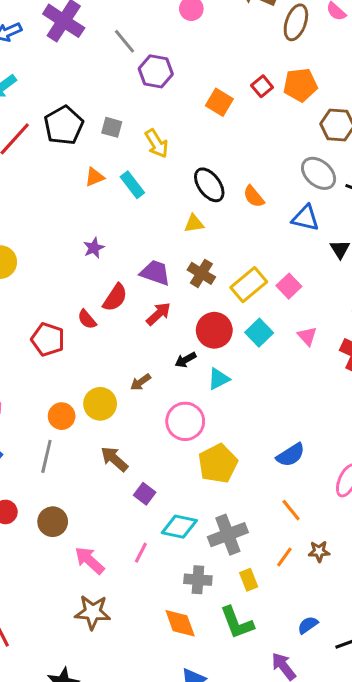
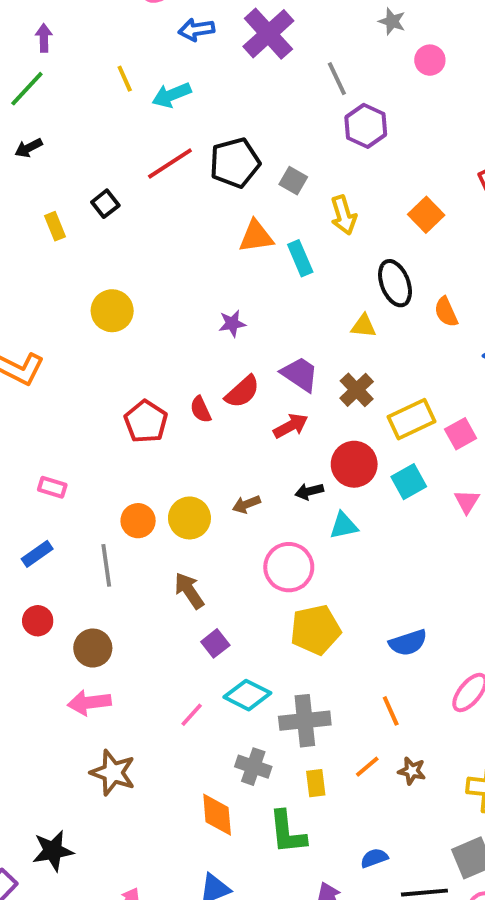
orange square: (219, 102) -> (426, 215), moved
orange triangle: (95, 177) -> (256, 236), size x1.4
gray line: (46, 456) -> (106, 565), turned -36
pink arrow: (90, 560) -> (89, 703), moved, turned -64

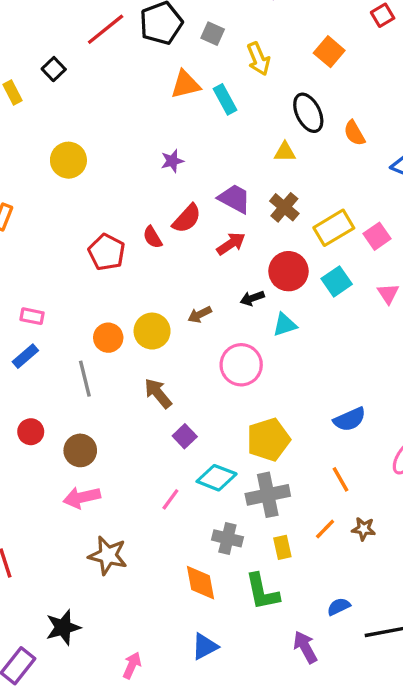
blue rectangle: (37, 554) -> (25, 356), moved
yellow pentagon: (315, 630) -> (268, 440), moved

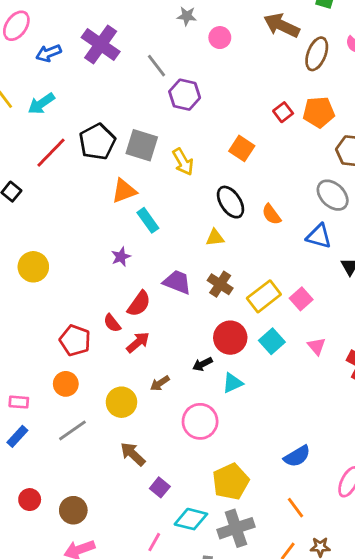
gray square: (213, 34) -> (142, 145), size x1.6
cyan rectangle: (225, 99) -> (148, 220), moved
red arrow: (231, 244) -> (138, 342), moved
orange circle: (108, 338) -> (66, 384), moved
gray line: (85, 379) -> (72, 430), moved, turned 76

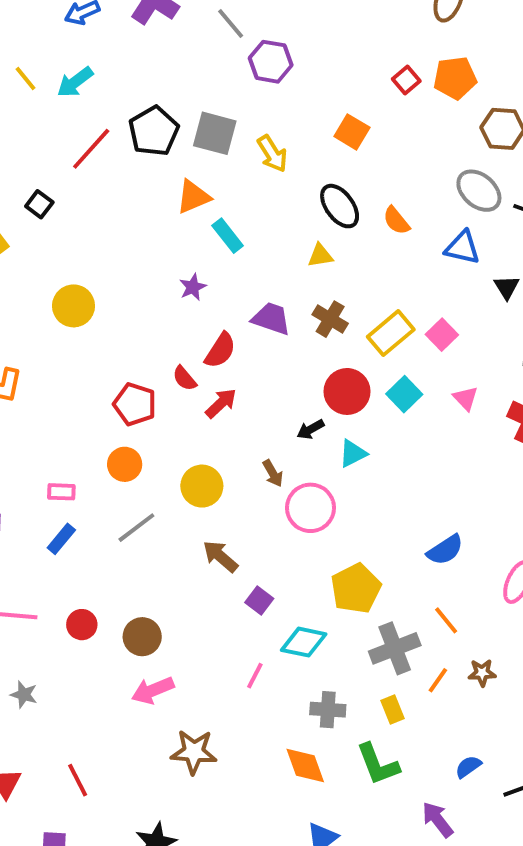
brown arrow: (160, 383) -> (273, 473), moved, turned -84
gray cross: (236, 528) -> (395, 648), moved

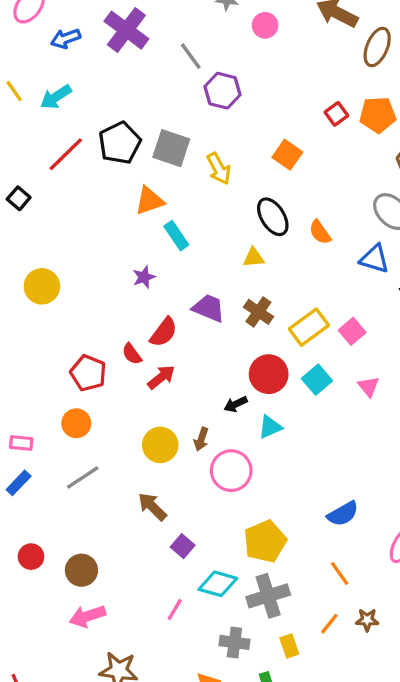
brown arrow: (273, 473) -> (201, 439), turned 45
yellow circle: (202, 486) -> (160, 445), moved
gray cross: (395, 648) -> (268, 596), moved

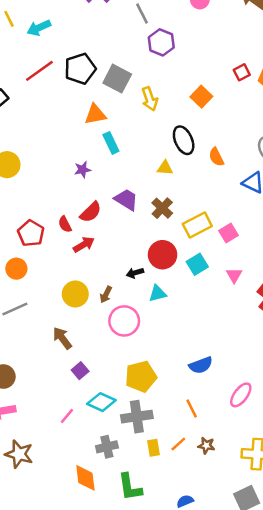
gray cross: (234, 642) -> (107, 447), turned -30
yellow rectangle: (289, 646) -> (153, 448), moved

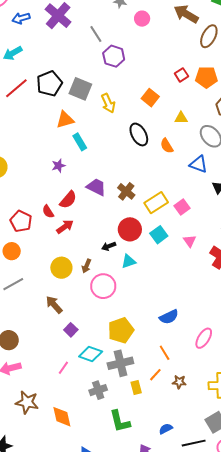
yellow triangle: (165, 168) -> (181, 118), moved
orange line: (178, 444) -> (155, 375), moved
orange diamond: (85, 478) -> (62, 417), moved

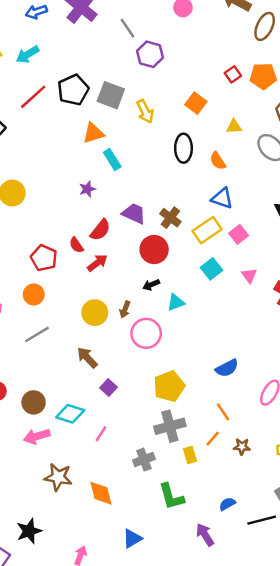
black ellipse: (139, 134) -> (183, 148), turned 30
blue triangle: (199, 164) -> (222, 198), moved
red circle: (130, 229) -> (154, 249), moved
cyan diamond: (91, 354) -> (70, 414), moved

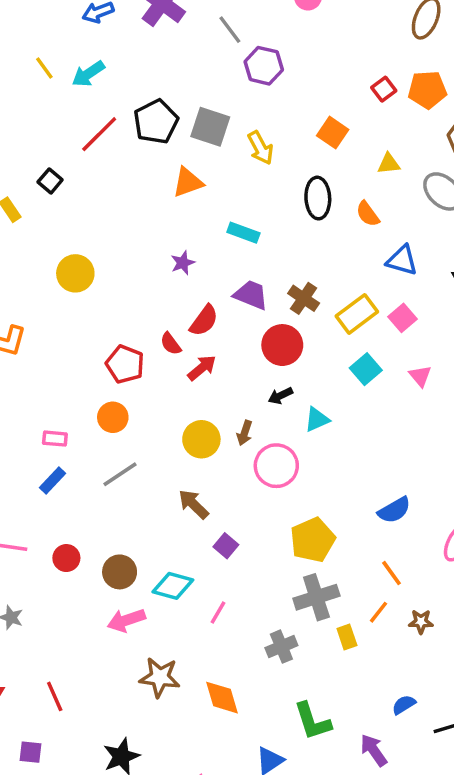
cyan rectangle: (112, 159) -> (243, 233), moved, turned -35
blue triangle: (222, 198) -> (402, 260), moved
green L-shape: (171, 497) -> (312, 721), moved

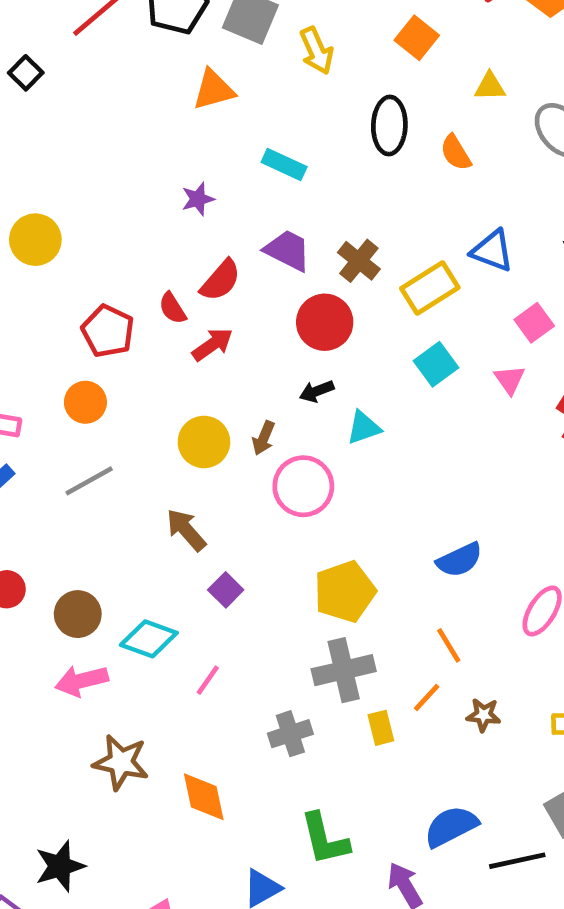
blue triangle: (402, 260) -> (492, 251), moved
yellow circle: (75, 273) -> (35, 240), moved
pink square: (402, 318) -> (534, 323), moved
blue semicircle: (404, 705) -> (451, 826), size x1.6

